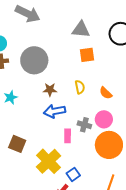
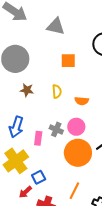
gray triangle: (81, 29) -> (56, 26), moved
orange semicircle: (106, 93) -> (82, 101), turned -48
blue arrow: (55, 111) -> (16, 127), moved, turned -70

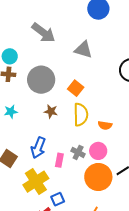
orange square: (68, 61) -> (76, 88), moved, turned 35
yellow semicircle: (57, 91) -> (81, 115), size x1.6

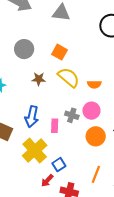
gray circle: (41, 80) -> (24, 49), size x0.7
yellow semicircle: (81, 115) -> (69, 77), turned -40
orange circle: (98, 177) -> (96, 136), size x0.7

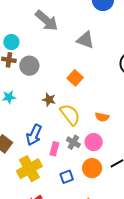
gray circle: (24, 49) -> (29, 66), moved
yellow semicircle: (69, 77) -> (70, 115), moved
blue square: (59, 165) -> (67, 177), moved

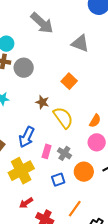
orange semicircle: (102, 117) -> (95, 121), turned -72
gray cross: (73, 142) -> (64, 153), moved
pink circle: (94, 142) -> (97, 142), moved

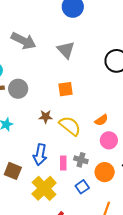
gray triangle: (80, 43) -> (66, 50), turned 42
orange square: (69, 81) -> (65, 89), turned -35
orange semicircle: (95, 121) -> (101, 120), turned 40

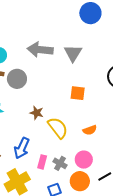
gray arrow: (23, 41) -> (40, 50), moved, turned 145
orange square: (65, 89) -> (78, 93), moved
pink circle: (109, 140) -> (84, 160), moved

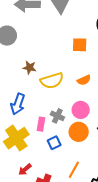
orange square: (78, 93) -> (80, 45), moved
yellow semicircle: (58, 128) -> (52, 81), turned 115
pink rectangle: (42, 162) -> (41, 124), moved

